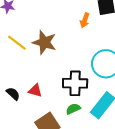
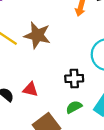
black cross: (75, 83) -> (74, 78), size x0.7

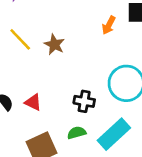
brown star: (37, 35) -> (54, 44), size x0.7

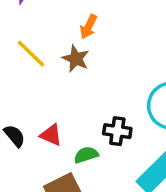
orange arrow: (109, 25) -> (89, 27), moved
green semicircle: (77, 133) -> (86, 155), moved

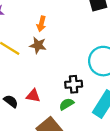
green semicircle: (86, 155) -> (67, 104), moved

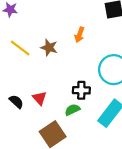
orange arrow: (41, 24) -> (79, 35), moved
red triangle: (33, 96) -> (40, 98), turned 32

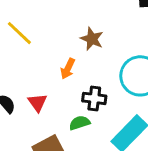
orange arrow: (79, 35) -> (68, 69), moved
brown star: (49, 48) -> (92, 39), moved

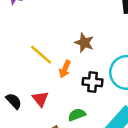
yellow line: (19, 33) -> (41, 55), moved
black cross: (94, 98) -> (93, 82), moved

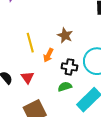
yellow line: (41, 55) -> (30, 43), turned 30
green semicircle: (77, 115) -> (65, 87), moved

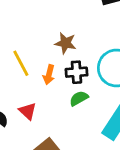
black cross: (69, 67) -> (76, 72), moved
green semicircle: (65, 87) -> (79, 98), moved

